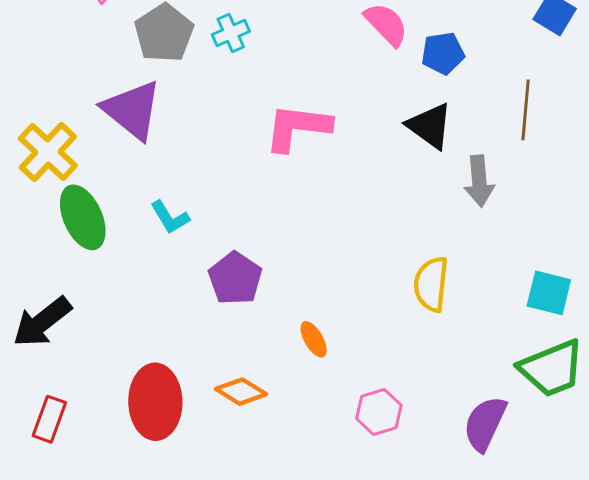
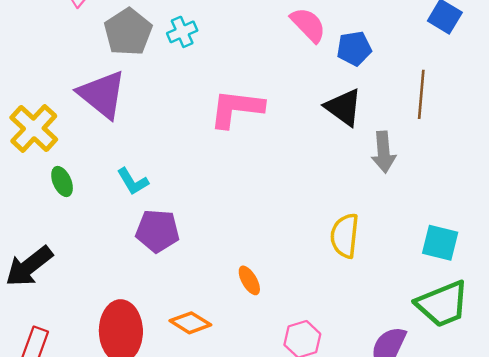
green ellipse: (83, 217) -> (62, 181), size x0.6
purple pentagon: (235, 278) -> (157, 231), moved, turned -30

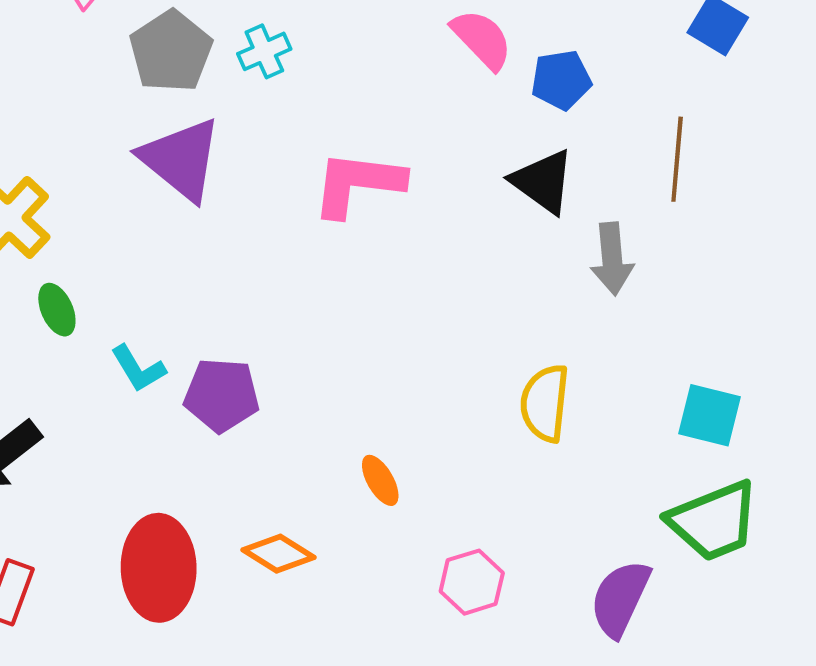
purple triangle: (102, 94) -> (181, 159), moved
cyan L-shape: (133, 181) -> (138, 369), moved

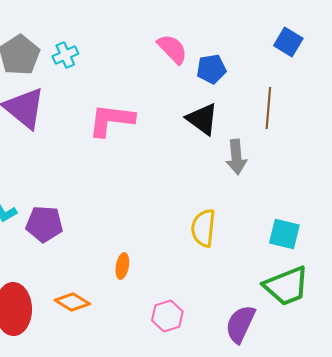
orange ellipse: (380, 480) -> (122, 266), turned 40

